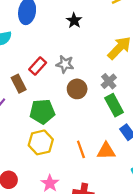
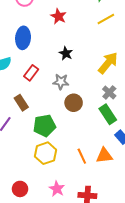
black star: (74, 21) -> (66, 53), moved
red rectangle: (38, 66) -> (31, 73), moved
gray cross: (109, 81) -> (109, 92), moved

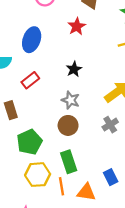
gray star: (61, 82) -> (71, 100), moved
green rectangle: (108, 114) -> (69, 162), moved
green pentagon: (44, 126) -> (29, 142), turned -30
yellow hexagon: (46, 153) -> (38, 175), moved

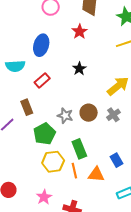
gray star: (71, 100) -> (65, 116), moved
brown circle: (68, 125) -> (89, 113), moved

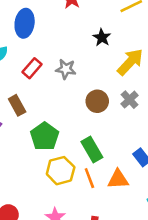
black star: (79, 69) -> (102, 37), moved
gray star: (65, 116) -> (66, 69), moved

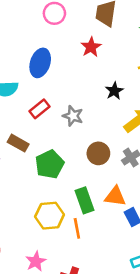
brown rectangle: (17, 105) -> (18, 143), turned -42
green pentagon: (45, 136) -> (50, 164), moved
orange triangle: (118, 179) -> (115, 196), moved

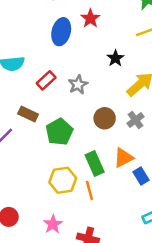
blue ellipse: (40, 63) -> (61, 32), moved
gray star: (73, 116) -> (78, 85), turned 30
orange triangle: (115, 196) -> (123, 158), turned -30

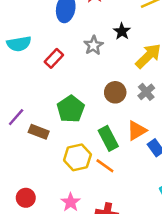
gray star: (78, 85) -> (93, 45), moved
brown rectangle: (28, 114) -> (39, 132), moved
orange line: (89, 190) -> (105, 166), turned -36

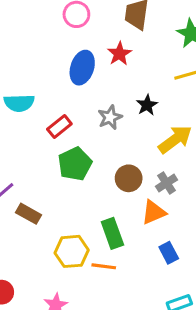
green pentagon: (71, 109) -> (75, 164), moved
orange triangle: (137, 131) -> (154, 212), moved
orange line: (105, 166) -> (104, 266), turned -36

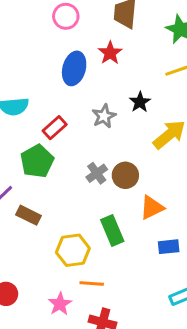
green pentagon: (75, 164) -> (37, 161), moved
gray cross: (167, 183) -> (97, 173), moved
blue rectangle: (169, 253) -> (169, 247), turned -65
orange line: (104, 266) -> (92, 283), moved

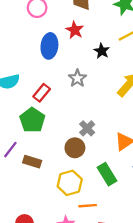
black star: (140, 102) -> (102, 51), moved
gray cross: (97, 173) -> (87, 128), moved
brown circle: (125, 175) -> (75, 148), moved
green rectangle: (112, 230) -> (107, 174), moved

